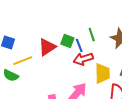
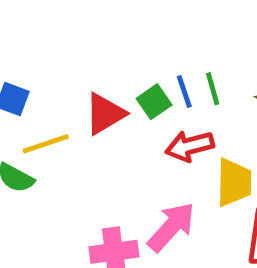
green square: (67, 41) -> (154, 102), turned 32
blue line: (79, 45) -> (184, 92), moved

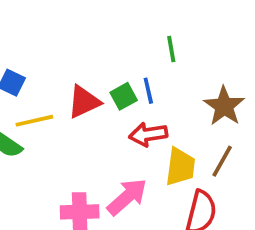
green line: (213, 89) -> (171, 49), moved

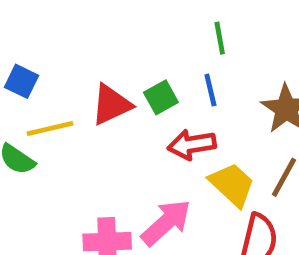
blue line: (148, 91) -> (210, 90), moved
yellow trapezoid: (180, 167) -> (232, 185), turned -54

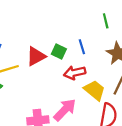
green line: (220, 38) -> (106, 21), moved
green square: (161, 97) -> (59, 52), turned -32

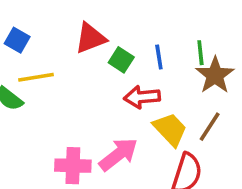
green line: (106, 21) -> (200, 53), moved
red triangle: (36, 56) -> (91, 38), moved

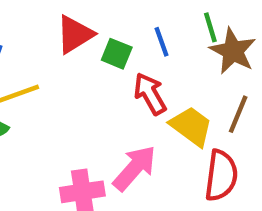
red arrow: (142, 97) -> (150, 94), turned 76

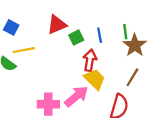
green square: (117, 54) -> (76, 38), turned 32
red arrow: (150, 94) -> (90, 60), turned 30
yellow trapezoid: (191, 126) -> (95, 79), moved

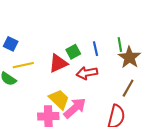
red triangle: (57, 25) -> (58, 63), moved
red arrow: (90, 60) -> (87, 73), turned -108
yellow trapezoid: (95, 79) -> (59, 99), moved

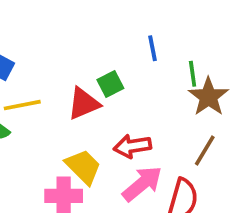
blue line: (95, 49) -> (153, 48), moved
red arrow: (87, 73) -> (132, 146), moved
pink arrow: (75, 108) -> (142, 184), moved

